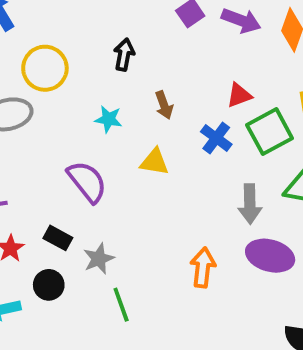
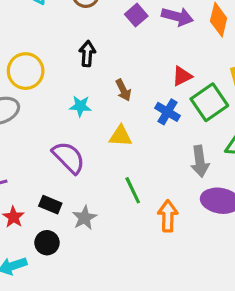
green line: (121, 305) -> (133, 190), moved

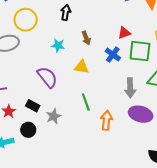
green square: (209, 102) -> (140, 51), turned 35

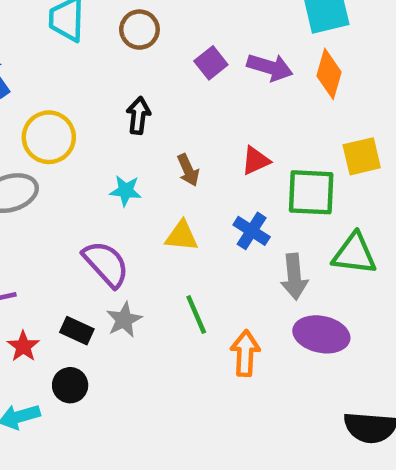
red triangle: (124, 33) -> (256, 161), moved
blue cross: (113, 55) -> (252, 231), moved
gray star: (54, 116) -> (124, 320), moved

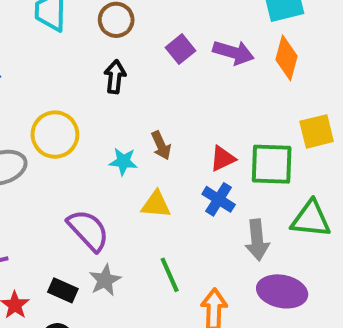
black arrow: (138, 116) -> (115, 77), moved
yellow circle: (49, 137) -> (55, 135), moved
red triangle: (256, 161) -> (223, 159), moved
cyan star: (126, 191) -> (123, 162), moved

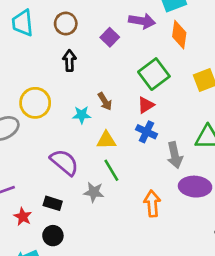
purple arrow: (233, 52) -> (142, 21), moved
green square: (272, 164) -> (154, 74), moved, turned -32
green line: (170, 275) -> (111, 170), moved
gray star: (105, 280) -> (94, 192), moved, turned -30

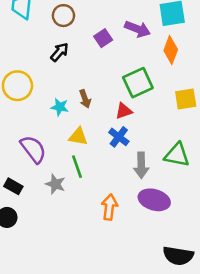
black arrow: (69, 61) -> (59, 52), turned 30

